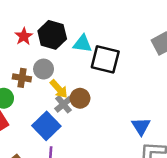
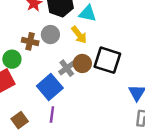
black square: (105, 59) -> (107, 60), moved
yellow arrow: (59, 89) -> (79, 35), moved

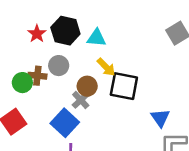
yellow arrow: (79, 35) -> (106, 67), moved
green circle: (12, 59) -> (22, 83), moved
brown circle: (82, 63) -> (87, 86), moved

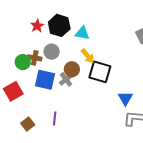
blue square: (65, 123) -> (45, 80), moved, turned -35

